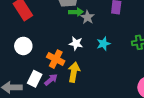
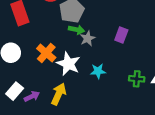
white star: (76, 43) -> (68, 64), size x1.5
orange cross: (56, 59) -> (46, 53), moved

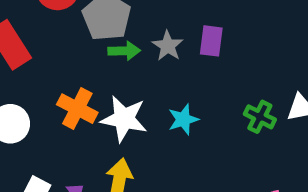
gray star: (88, 38) -> (168, 46), moved
green cross: (137, 79) -> (260, 117), turned 35

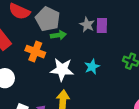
gray star: (168, 46) -> (87, 25), moved
orange cross: (77, 109) -> (35, 52), moved

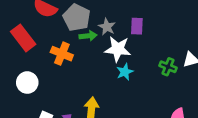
gray star: (87, 25) -> (107, 27), moved
white star: (62, 70) -> (118, 49), moved

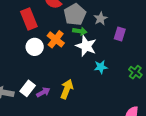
gray star: (107, 27) -> (100, 19), moved
white star: (118, 49) -> (86, 46), moved
white circle: (27, 83) -> (35, 47), moved

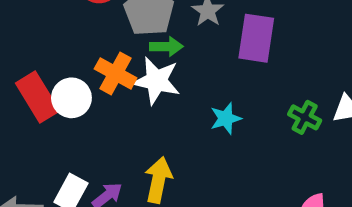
red rectangle: (29, 19) -> (38, 97), moved
purple rectangle: (120, 34) -> (256, 38), size x1.5
white star: (86, 46) -> (156, 81), moved

